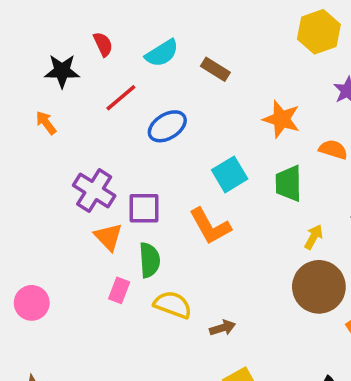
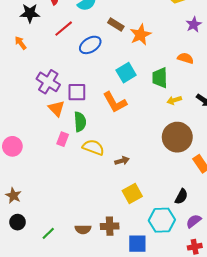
brown rectangle: (215, 69) -> (116, 24), moved
orange star: (281, 119) -> (140, 35), moved, turned 30
yellow arrow: (314, 237) -> (174, 100), moved, turned -136

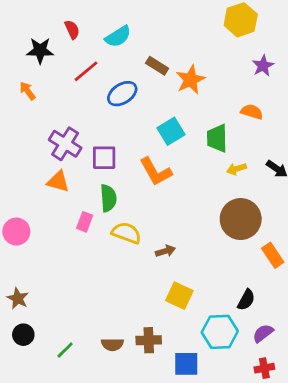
orange triangle: (56, 108) -> (58, 181), moved, turned -30
yellow square: (132, 193) -> (179, 296), turned -36

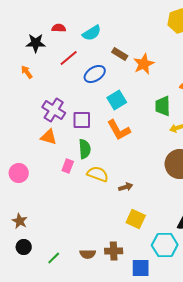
red semicircle: (72, 30) -> (59, 28), turned -64
cyan square: (171, 131) -> (117, 100), moved

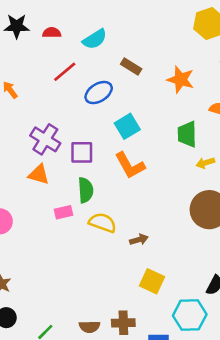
black star: (36, 43) -> (17, 26), moved
orange star: (144, 64) -> (181, 80), moved, turned -30
pink rectangle: (68, 166) -> (63, 212), turned 56

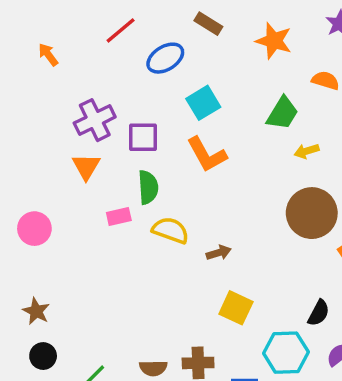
green trapezoid: (187, 134) -> (282, 113), turned -148
purple cross: (45, 139) -> (95, 120), turned 32
orange triangle: (39, 175) -> (86, 167), turned 45

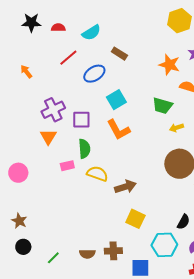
orange star: (274, 41) -> (169, 65), moved
green trapezoid: (282, 113) -> (162, 106), turned 75
brown arrow: (219, 253) -> (125, 187), size x1.5

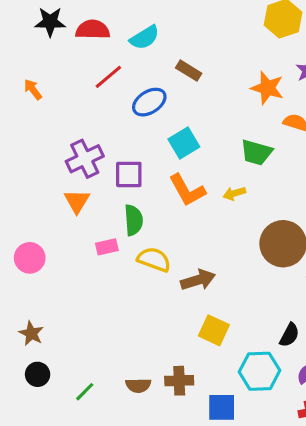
red semicircle: (58, 28) -> (93, 30), size x1.5
orange arrow: (26, 72) -> (33, 89), moved
yellow arrow: (176, 128) -> (234, 193), moved

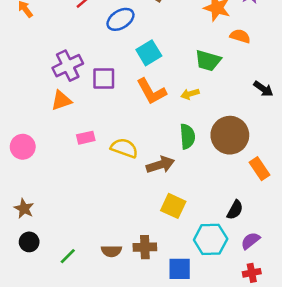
orange triangle: (77, 201) -> (61, 100), turned 40
green semicircle: (134, 220) -> (187, 136), moved

